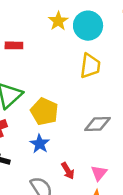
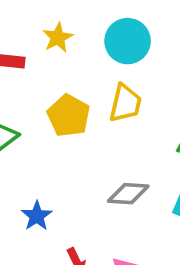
yellow star: (58, 21) -> (58, 38), moved
yellow pentagon: (44, 112) -> (69, 116), moved

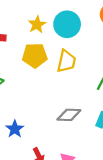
yellow star: (58, 38) -> (37, 25), moved
yellow pentagon: (69, 116) -> (35, 55), moved, turned -30

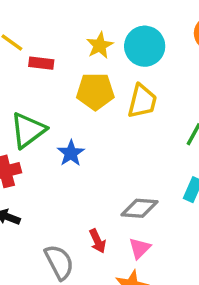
gray diamond: (69, 115) -> (139, 208), moved
blue star: (15, 129) -> (71, 153), moved

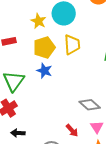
blue star: (71, 153) -> (44, 71), moved
gray diamond: (139, 208) -> (90, 105), turned 55

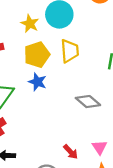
gray diamond: (90, 105) -> (88, 102), moved

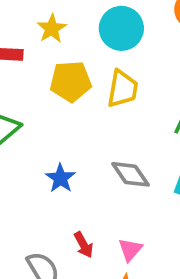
yellow star: (30, 24) -> (52, 29), moved
blue star: (37, 82) -> (60, 178), moved

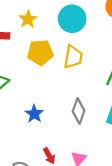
gray diamond: (131, 174) -> (79, 111), turned 55

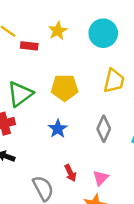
yellow pentagon: (40, 53) -> (65, 88), moved
yellow trapezoid: (73, 57) -> (114, 81), moved

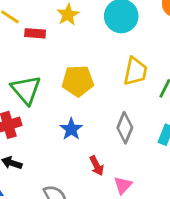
green triangle: (20, 94) -> (26, 90), turned -32
red arrow: (70, 173) -> (97, 166), moved

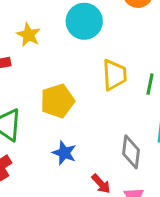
gray diamond: (125, 128) -> (131, 152), moved

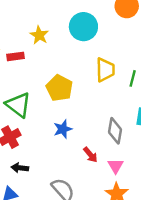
yellow pentagon: (57, 101) -> (59, 88), turned -30
blue star: (64, 153) -> (63, 129), turned 30

